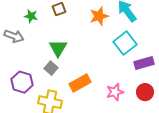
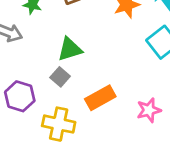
green triangle: (58, 48) -> (70, 49), turned 42

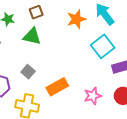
green triangle: (70, 49) -> (32, 36), moved, turned 30

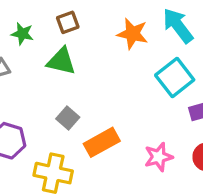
orange star: (76, 19) -> (133, 34), turned 30
gray square: (28, 72) -> (68, 118), moved

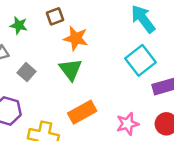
orange star: (133, 34) -> (76, 38), moved
green triangle: (61, 61) -> (71, 69), moved, turned 40
gray square: (68, 118) -> (27, 72), moved

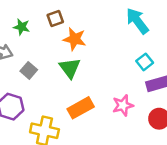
cyan square: (140, 60) -> (145, 62), moved, size x0.6
pink star: (128, 124) -> (123, 105), moved

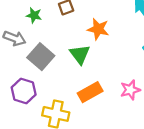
orange star: (75, 39) -> (98, 29), moved
gray square: (29, 70) -> (41, 57), size x1.6

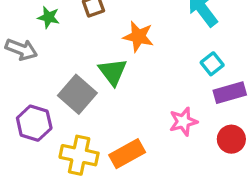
gray square: (41, 57) -> (77, 94), moved
orange rectangle: (90, 92) -> (127, 154), moved

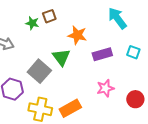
green star: (49, 17) -> (32, 23), moved
cyan square: (212, 64) -> (133, 52), moved, turned -32
purple rectangle: (230, 93) -> (102, 54), moved

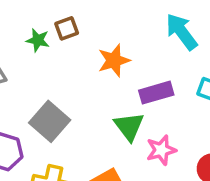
orange star: (77, 35) -> (114, 60), turned -30
green triangle: (61, 57) -> (129, 126), moved

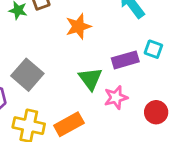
purple rectangle: (156, 93) -> (125, 60), moved

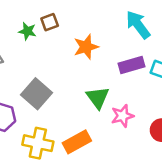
purple rectangle: (125, 60) -> (132, 65), moved

